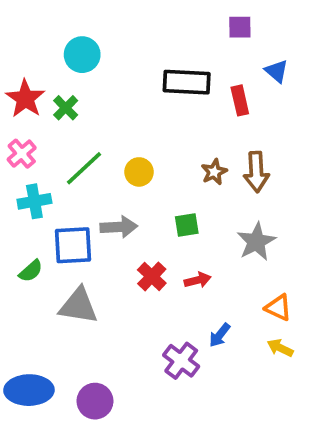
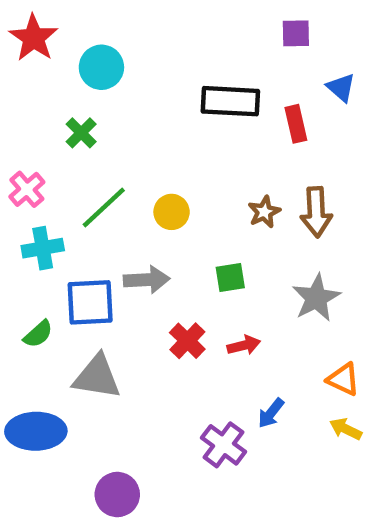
red star: (25, 99) -> (34, 38), moved
blue ellipse: (29, 390) -> (36, 431), moved

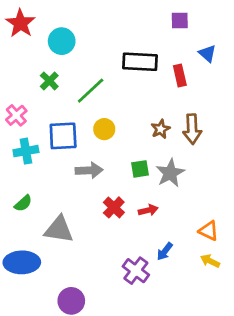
green line: (104, 207) -> (91, 91), moved
gray star: (316, 298) -> (170, 173), moved
blue square: (90, 302) -> (63, 136), moved

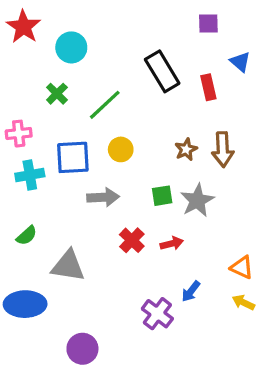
black rectangle: (140, 62) -> (162, 71), turned 56
pink cross: (16, 115) -> (19, 134), turned 35

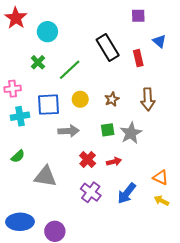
brown star: (186, 149) -> (112, 99), moved
blue arrow: (191, 291) -> (127, 193), size x1.5
blue ellipse: (25, 304) -> (20, 222), moved
purple cross: (157, 314) -> (91, 192), moved

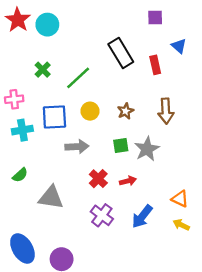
cyan circle: (47, 32) -> (47, 25), moved
blue ellipse: (20, 222) -> (22, 248), turned 60

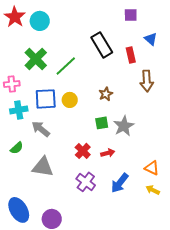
green cross: (43, 70) -> (36, 59), size x1.6
yellow circle: (90, 111) -> (70, 100), moved
brown arrow: (166, 111) -> (147, 81), moved
gray arrow: (77, 147) -> (41, 129), moved, turned -138

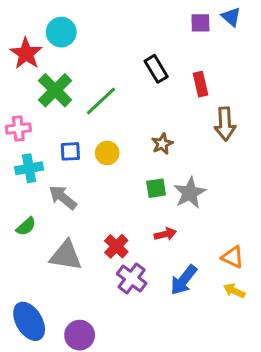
red star: (15, 17) -> (26, 54), moved
blue triangle: (151, 39) -> (231, 17), moved
black rectangle: (102, 45) -> (156, 69), size x0.7
blue square: (46, 99) -> (70, 151), size x0.6
red cross: (83, 151) -> (116, 246), moved

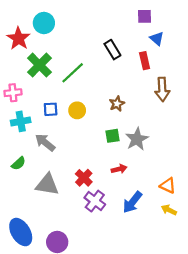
blue triangle: (231, 17) -> (157, 38), moved

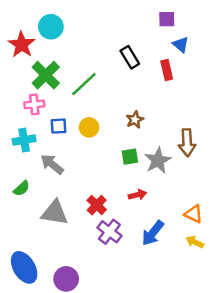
brown arrow: (162, 89) -> (187, 143), moved
pink cross: (13, 93) -> (34, 104), moved

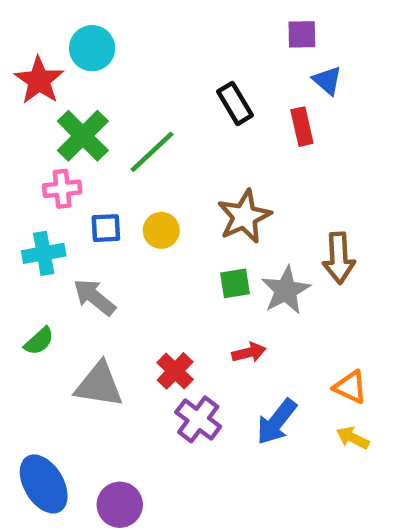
brown star: (135, 120) -> (244, 216), size x1.6

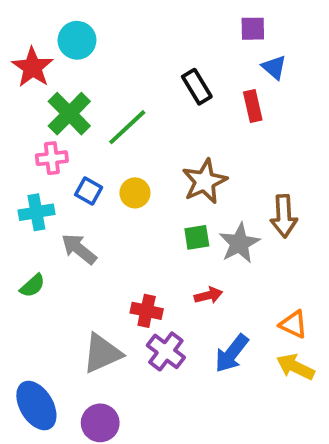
blue square: (106, 228) -> (89, 191), turned 32
red cross: (175, 371) -> (147, 311), turned -32
gray triangle: (99, 385) -> (102, 353), moved, turned -33
yellow arrow: (353, 438) -> (295, 367), size x1.4

